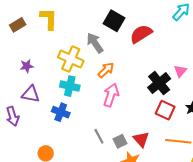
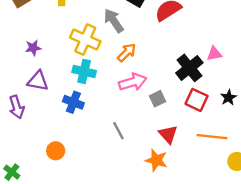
pink triangle: (180, 71) -> (214, 54), turned 40
pink arrow: (111, 95) -> (133, 82), turned 55
gray square: (120, 141) -> (157, 99), moved

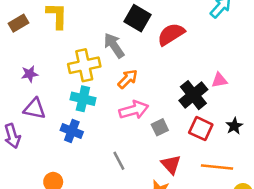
yellow cross: (85, 40) -> (84, 65), turned -36

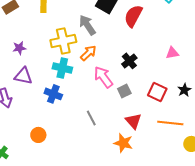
red semicircle: (171, 34) -> (133, 16), turned -30
orange arrow: (128, 79) -> (88, 53), moved
black cross: (193, 95) -> (129, 61), moved, size x0.7
pink arrow: (134, 110) -> (103, 77), turned -110

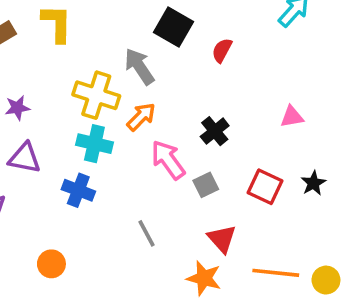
red semicircle: (133, 16) -> (222, 50), size x0.6
yellow cross: (63, 41) -> (96, 95), turned 30
orange line: (170, 123) -> (276, 273), moved

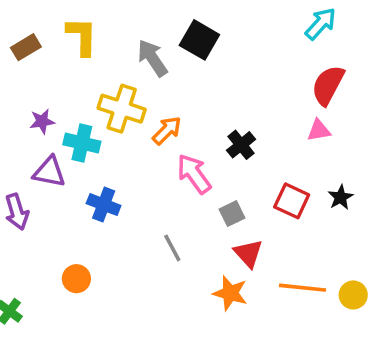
red semicircle: (222, 50) -> (328, 85), moved, size x1.6
gray arrow: (139, 66) -> (152, 58), moved
cyan cross: (94, 144) -> (82, 143), moved
gray square: (206, 185) -> (232, 214), moved

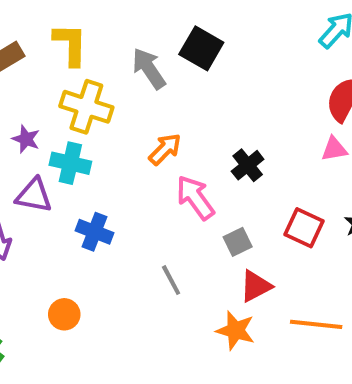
yellow cross: (122, 109) -> (86, 107), moved
purple star: (42, 121) -> (26, 139), turned 30
red triangle: (248, 253) -> (256, 286), turned 44

